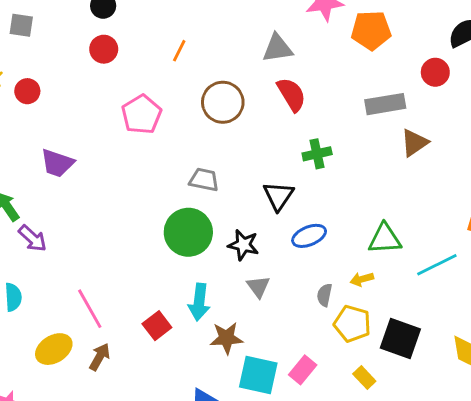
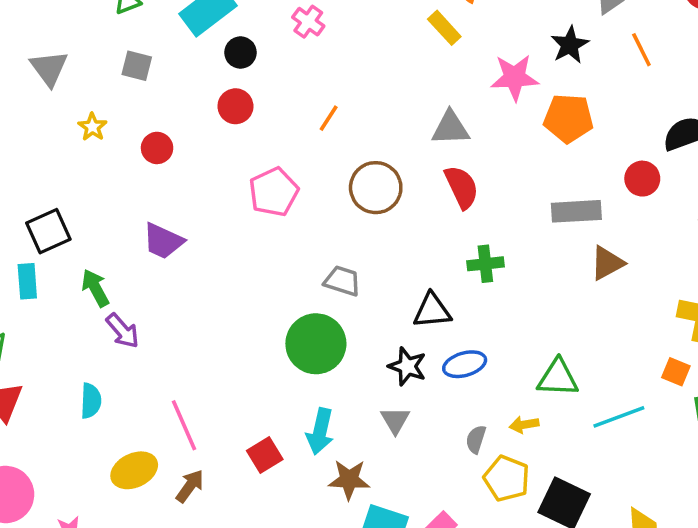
red circle: (27, 91) -> (157, 148), moved
black triangle: (278, 196) -> (432, 311), turned 44
black star: (243, 245) -> (407, 366), moved

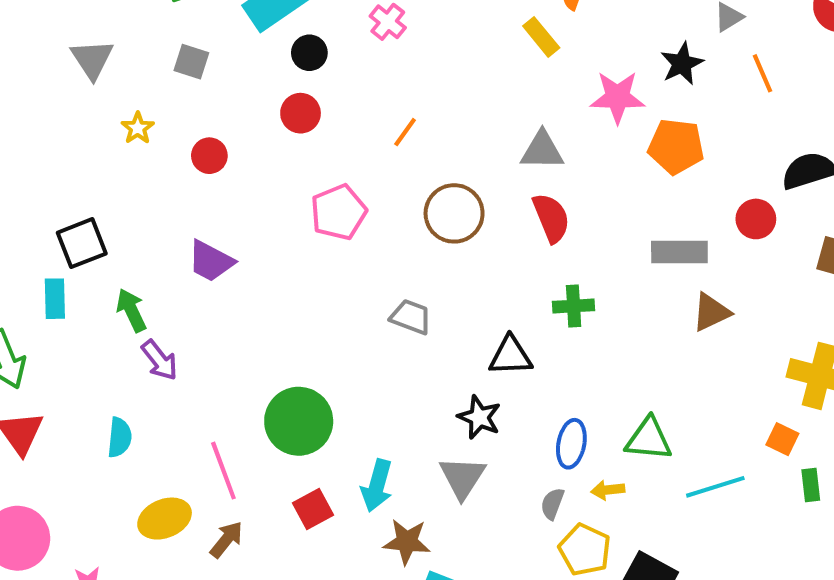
green circle: (316, 344) -> (299, 421), moved
blue ellipse: (465, 364) -> (571, 444), moved, turned -66
gray triangle: (395, 420) -> (462, 477), size x1.4

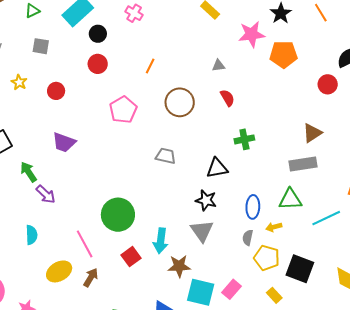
gray triangle: (542, 150) -> (218, 66), size x0.6
red semicircle: (551, 218) -> (227, 98), size x0.7
gray rectangle: (679, 252) -> (303, 164), moved

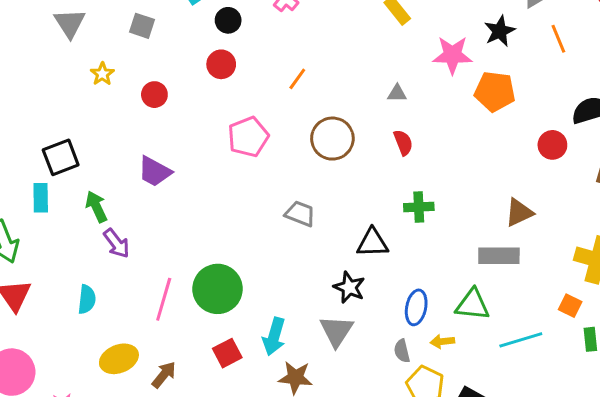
gray semicircle: (248, 238) -> (402, 351), turned -35
pink line: (85, 244) -> (164, 299), moved, turned 36

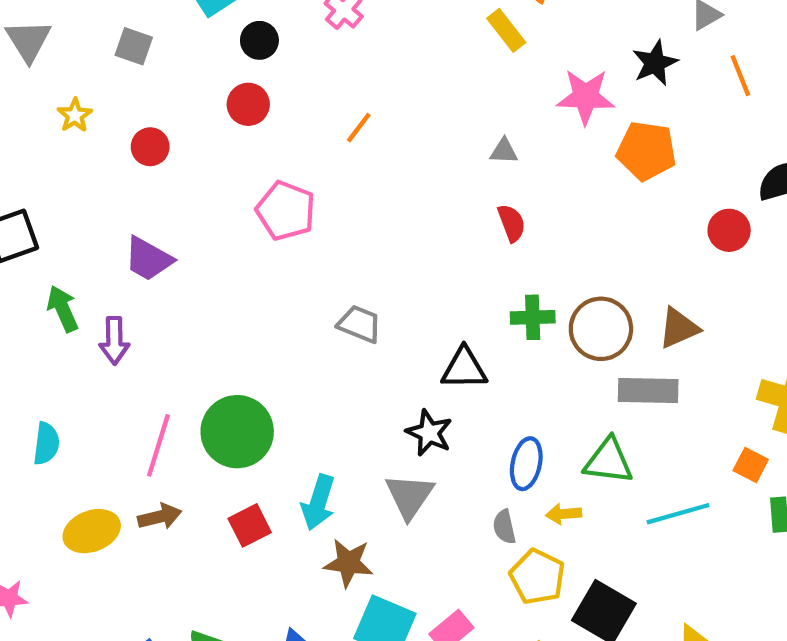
pink pentagon: (248, 137) -> (286, 211), turned -30
brown circle: (332, 139) -> (601, 329), moved
purple arrow: (117, 243) -> (114, 341), moved, turned 36
brown arrow: (164, 375) -> (160, 517), moved, turned 36

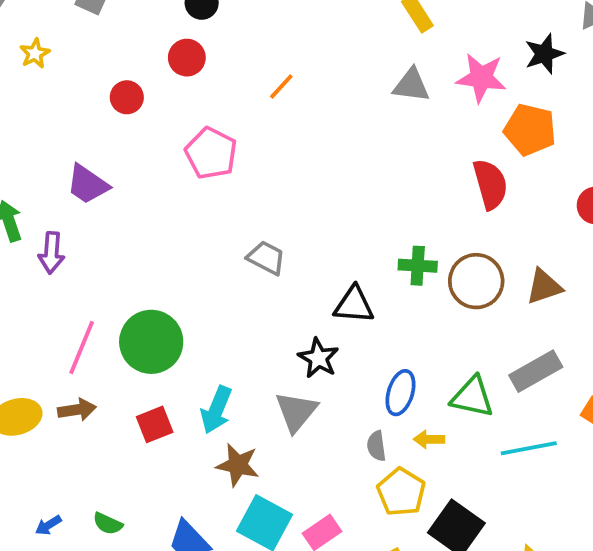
red circle: (150, 147) -> (127, 97), moved
gray triangle: (504, 151) -> (411, 85), moved, size x1.5
red semicircle: (512, 223) -> (490, 184), moved, size x1.5
gray rectangle: (648, 391) -> (536, 371), moved, turned -36

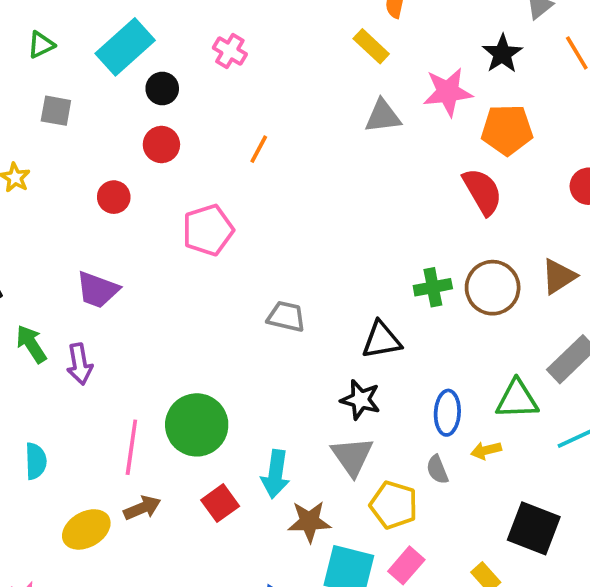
pink pentagon: (211, 153) -> (208, 230), turned -30
yellow pentagon: (401, 492) -> (394, 505), moved

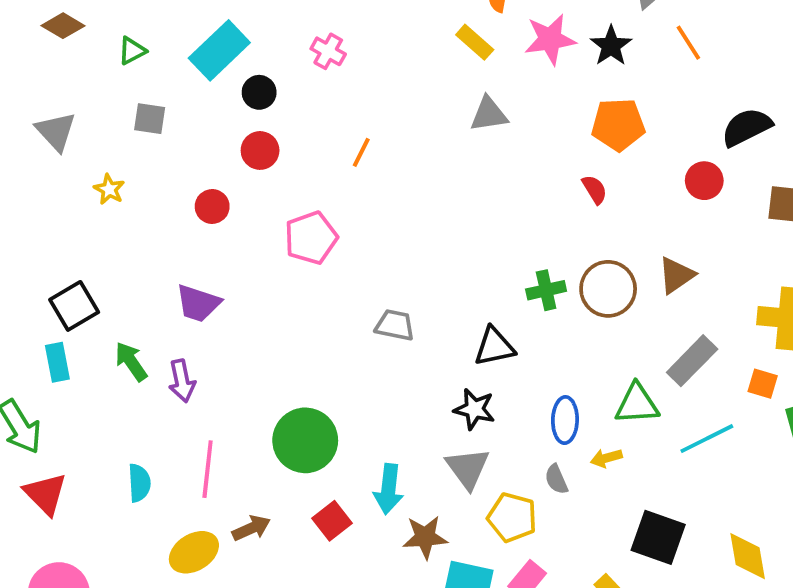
pink star: (448, 92) -> (550, 39), moved
red semicircle: (482, 192) -> (595, 189), size x0.6
pink line: (131, 447) -> (208, 469), moved

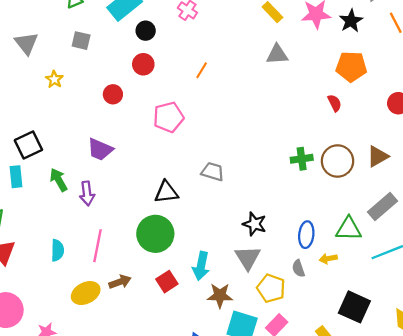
black triangle: (494, 347) -> (166, 192), moved

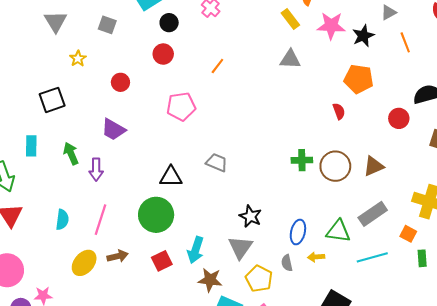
red circle: (113, 94) -> (120, 82), moved
black square: (28, 145) -> (52, 100), moved
yellow ellipse: (86, 293) -> (84, 263), turned -30

